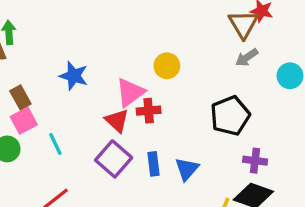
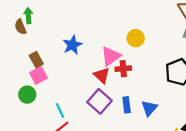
blue star: (74, 76) -> (72, 45), turned 30
cyan line: (55, 144) -> (60, 110), moved

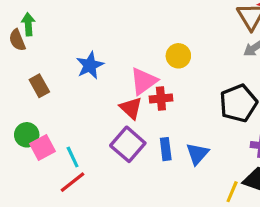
pink square: (39, 75) -> (43, 147), moved

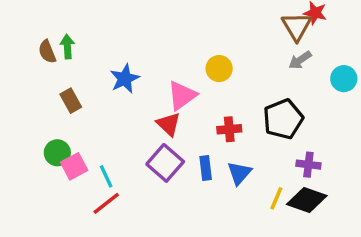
green arrow: (28, 24) -> (67, 47), moved
red cross: (161, 98) -> (229, 129), moved
yellow line: (232, 192) -> (276, 198), moved

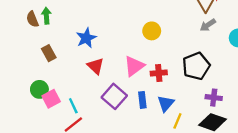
pink triangle: (182, 95) -> (134, 66), moved
red triangle: (169, 124) -> (96, 66), moved
yellow line: (276, 198) -> (177, 121), moved

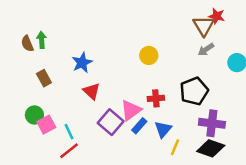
pink triangle: (134, 66) -> (131, 110), moved
purple cross: (214, 98) -> (212, 123), size x1.5
blue rectangle: (142, 100) -> (139, 126), turned 49

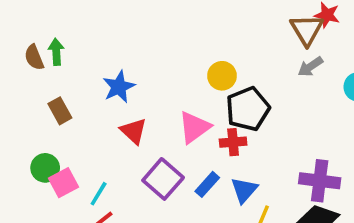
black pentagon: (194, 91) -> (248, 109), moved
pink triangle: (131, 110) -> (194, 127), moved
cyan line: (69, 132) -> (99, 194), turned 56

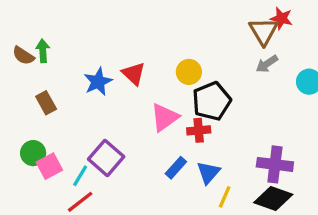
brown semicircle: (34, 57) -> (23, 56), turned -35
red triangle: (134, 131) -> (134, 74), moved
purple square: (163, 179) -> (106, 158), moved

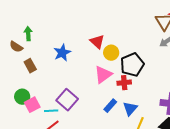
brown semicircle: (23, 56) -> (16, 47), moved
yellow circle: (189, 72) -> (111, 53), moved
red triangle: (134, 74) -> (97, 42), moved
cyan line: (80, 176) -> (51, 111), turned 56

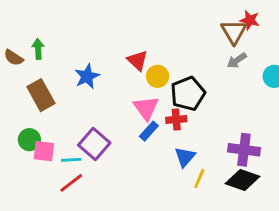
brown semicircle: (16, 47) -> (14, 58), moved
brown rectangle: (30, 66) -> (41, 95), size x1.5
pink triangle: (103, 75) -> (146, 108), turned -30
pink square: (32, 105) -> (44, 151), turned 35
blue rectangle: (110, 106) -> (149, 131), moved

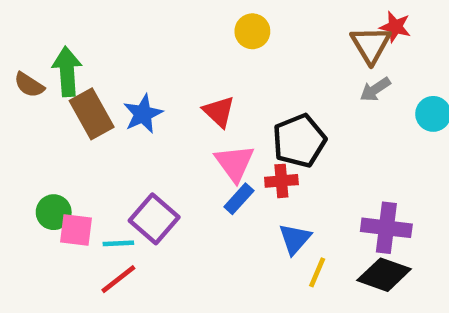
green arrow: (38, 49) -> (67, 71), size x1.5
red triangle: (137, 60) -> (219, 112), moved
yellow circle: (158, 76) -> (252, 31), moved
brown rectangle: (41, 95) -> (92, 114), moved

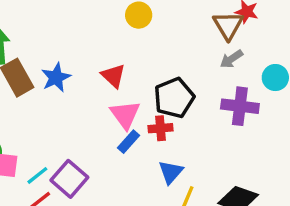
purple square: (154, 219) -> (69, 179), moved
purple cross: (386, 228) -> (240, 106), moved
cyan line: (118, 243) -> (37, 175), turned -35

